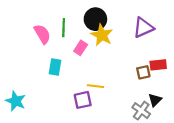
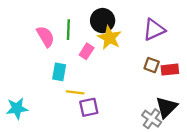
brown square: (143, 72) -> (152, 65), moved, turned 32
yellow line: (95, 86) -> (75, 92), moved
black triangle: (155, 100) -> (166, 107), size x1.5
cyan star: (16, 101) -> (17, 108), turned -30

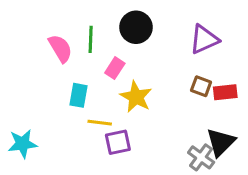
yellow star: (109, 38) -> (136, 97), moved

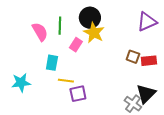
purple triangle: (204, 39) -> (147, 22), moved
yellow star: (136, 97) -> (94, 33), moved
cyan star: (23, 144) -> (21, 83), moved

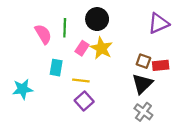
yellow star: (94, 33) -> (101, 48), moved
yellow line: (66, 81) -> (81, 81), moved
purple square: (78, 94) -> (84, 101), turned -30
black triangle: (146, 94) -> (142, 84), moved

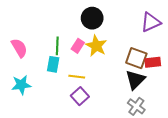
green line: (65, 28) -> (57, 46), moved
pink semicircle: (43, 34) -> (19, 48), moved
brown square: (143, 61) -> (136, 58), size x1.5

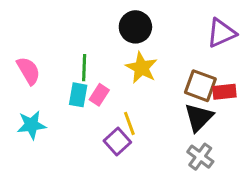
pink rectangle: (78, 46) -> (99, 95), moved
yellow line: (77, 77) -> (129, 123), moved, turned 63

